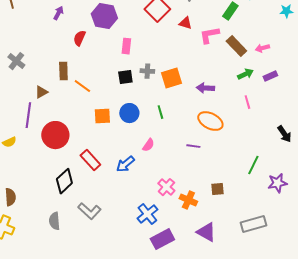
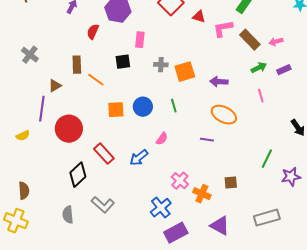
black square: (125, 77) -> (123, 62), moved

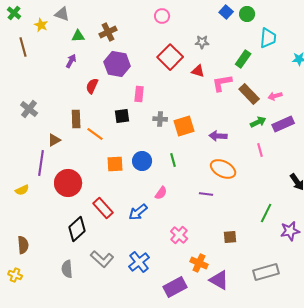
purple rectangle: (284, 70) -> (283, 124), size x1.5
orange cross: (202, 194) -> (199, 263), moved
blue cross: (161, 208) -> (139, 262), moved
yellow cross: (16, 221) -> (15, 275), size x0.6

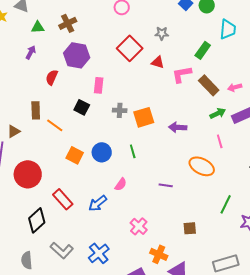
black square: (122, 116) -> (82, 107), turned 35
orange square: (115, 164) -> (75, 155), turned 30
orange ellipse: (223, 169) -> (202, 166), moved

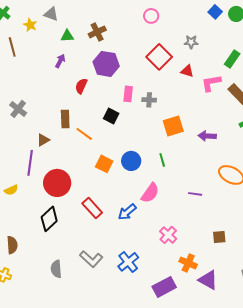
gray cross: (120, 110) -> (149, 100), moved
pink semicircle: (121, 184) -> (150, 193), size x1.5
black diamond: (37, 220) -> (49, 219), moved

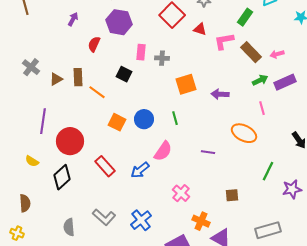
brown triangle: (43, 140) -> (56, 79), moved
yellow semicircle: (11, 190) -> (32, 161), moved, turned 56

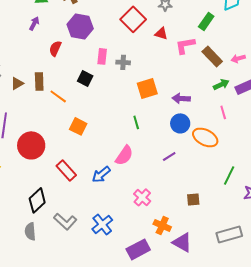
blue circle: (144, 119) -> (180, 123), moved
purple line: (208, 152) -> (169, 156), turned -40
black diamond: (62, 177) -> (37, 200), moved

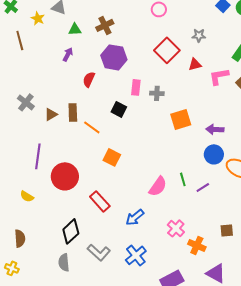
red triangle: (161, 33) -> (195, 64), turned -32
green line: (136, 122) -> (183, 179), moved
blue arrow: (101, 174) -> (135, 217), moved
orange cross: (162, 225) -> (197, 245), moved

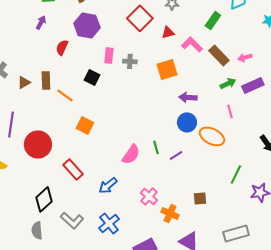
pink L-shape: (219, 76) -> (192, 44), turned 55
orange square: (181, 119) -> (167, 69), moved

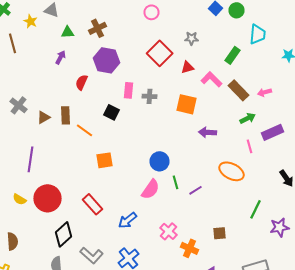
orange square: (167, 69) -> (186, 104), turned 30
purple rectangle: (253, 85) -> (272, 132), moved
blue circle: (187, 122) -> (160, 161), moved
orange square: (85, 125) -> (104, 160), turned -36
red circle: (38, 144) -> (48, 198), moved

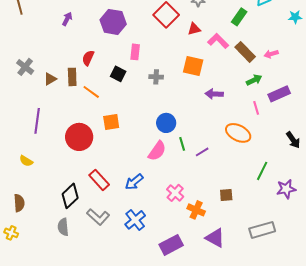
red semicircle: (82, 82) -> (88, 58), moved
gray cross: (150, 96) -> (156, 77), moved
red circle: (48, 198) -> (79, 137), moved
red rectangle: (92, 204) -> (99, 180), moved

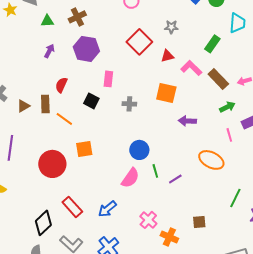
purple arrow: (67, 19) -> (49, 51), moved

